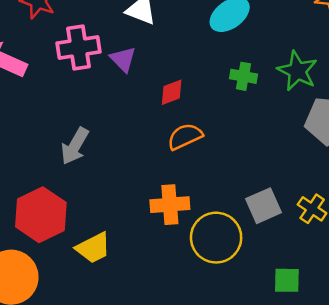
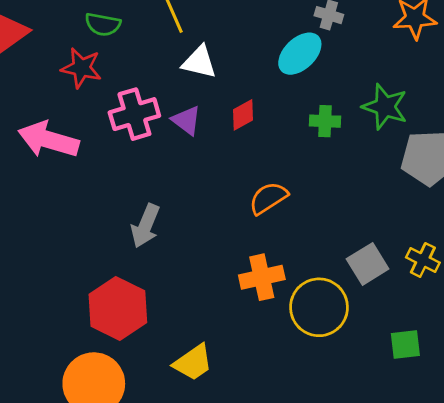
red diamond: (172, 92) -> (243, 115), moved
yellow trapezoid: (93, 248) -> (193, 362), moved

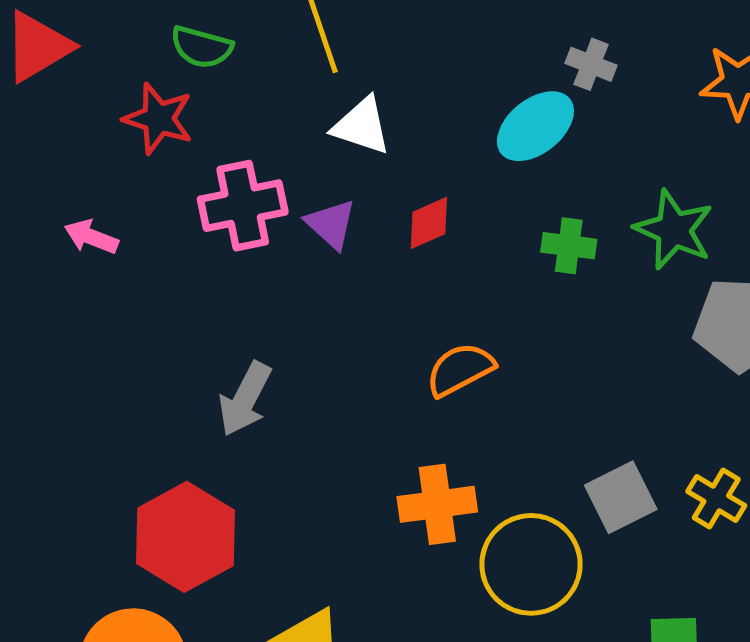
pink arrow: (48, 140) -> (91, 237), size x0.5

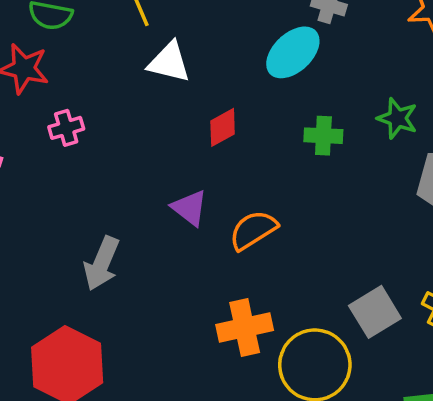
pink cross: (243, 206) -> (66, 128), moved, size x0.6
purple triangle: (331, 224) -> (190, 208), moved
green star: (674, 230) -> (397, 118), size x0.7

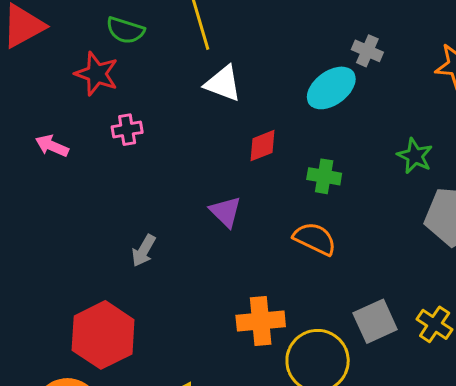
green cross: (323, 136) -> (324, 176), moved
orange semicircle: (253, 230) -> (315, 239), moved, turned 51
gray arrow: (102, 263) -> (144, 251), size x0.7

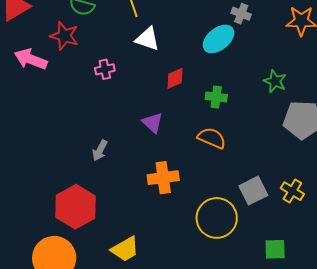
pink cross: (127, 130) -> (105, 69), moved
pink arrow: (52, 146) -> (31, 59), moved, size x1.5
orange cross: (261, 321) -> (163, 178), moved

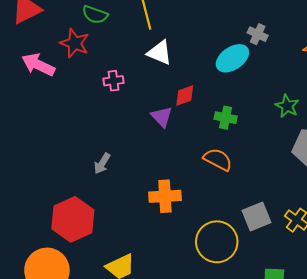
purple triangle: (153, 123) -> (162, 117), moved

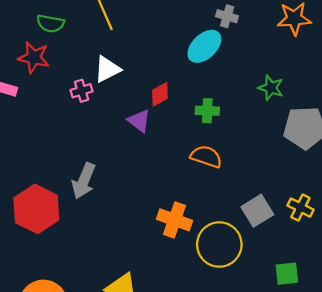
white triangle: (160, 53) -> (107, 69), moved, turned -40
gray arrow: (102, 163) -> (84, 181), size x1.5
orange cross: (165, 196) -> (175, 220), moved, turned 32
red hexagon: (73, 219) -> (36, 209), moved

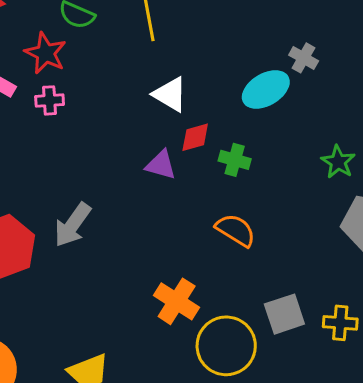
white triangle: (107, 69) -> (170, 94), moved, turned 44
pink cross: (82, 91) -> (50, 100), moved
green cross: (207, 111) -> (235, 160), moved
purple triangle: (139, 121) -> (161, 165), turned -35
yellow cross: (300, 208) -> (340, 323), turned -35

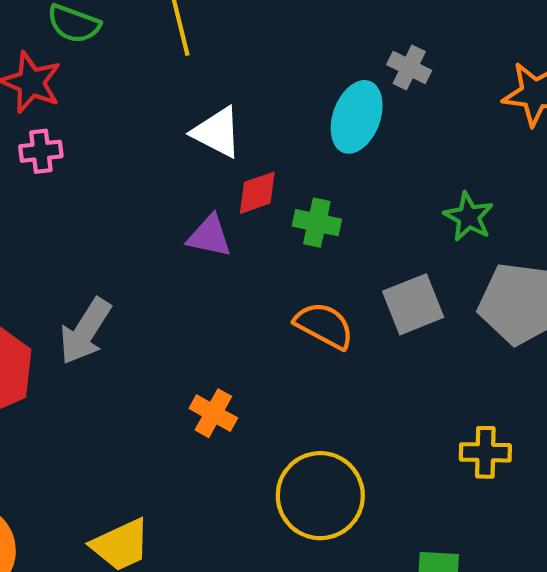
cyan ellipse: (266, 89) -> (357, 117), turned -36
orange cross: (177, 301) -> (213, 413), moved, size x0.7
gray square: (284, 314) -> (413, 304), moved

